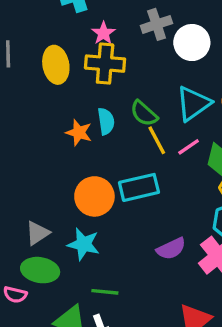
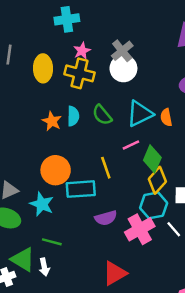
gray cross: (157, 24) -> (122, 51), turned -30
white circle: (192, 43) -> (123, 68), moved
yellow line: (157, 140) -> (106, 168), moved
cyan rectangle: (139, 187) -> (81, 189), moved

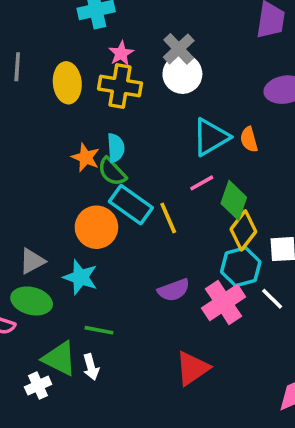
green semicircle: (102, 115) -> (112, 172), moved
cyan rectangle: (81, 189) -> (131, 205), moved, turned 44

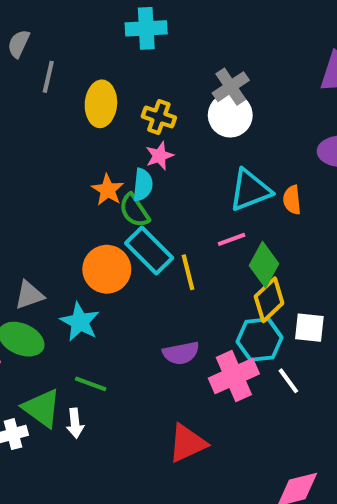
pink star: (121, 53) -> (159, 156), moved
yellow cross: (120, 86) -> (159, 117), size x0.7

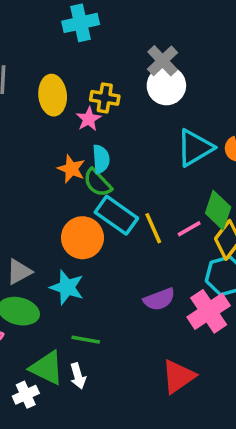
pink star: (159, 156) -> (89, 119), moved
pink line: (232, 239) -> (189, 229), moved

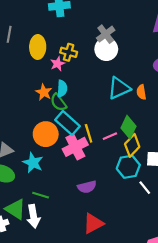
purple semicircle: (159, 299) -> (87, 187), moved
pink cross: (209, 311) -> (75, 147), moved
white arrow: (78, 376) -> (33, 216), size x1.5

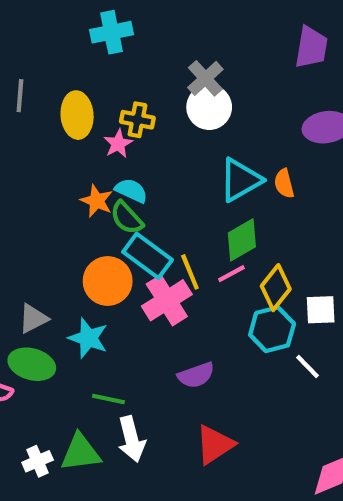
cyan semicircle: (62, 89) -> (131, 191), turned -63
green diamond: (128, 127) -> (242, 240), moved, turned 40
green triangle: (15, 209) -> (81, 452), moved, turned -35
white arrow: (33, 216) -> (132, 439), moved

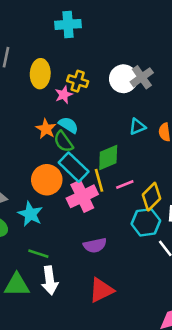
gray cross: (205, 78) -> (142, 77), moved
cyan triangle: (240, 180) -> (137, 127), size x0.6
green diamond: (242, 240) -> (108, 157), moved

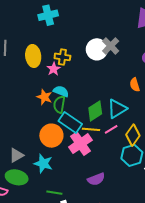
cyan triangle: (137, 127) -> (117, 109), moved, size x1.5
green semicircle: (63, 142) -> (59, 105), turned 54
yellow line: (99, 180) -> (91, 129), turned -60

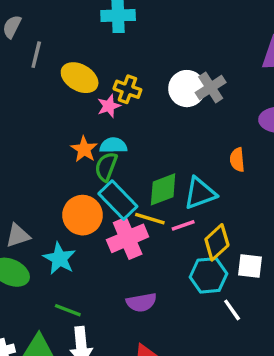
yellow ellipse: (33, 56) -> (80, 78), turned -65
cyan semicircle: (61, 91) -> (113, 145), turned -35

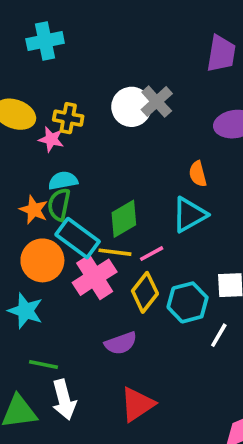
pink star: (109, 106) -> (51, 139), turned -30
orange star: (84, 149) -> (34, 210), moved
cyan triangle: (200, 193) -> (189, 215), moved
yellow diamond: (217, 242) -> (145, 292), moved
white line: (232, 310) -> (219, 335), turned 75

